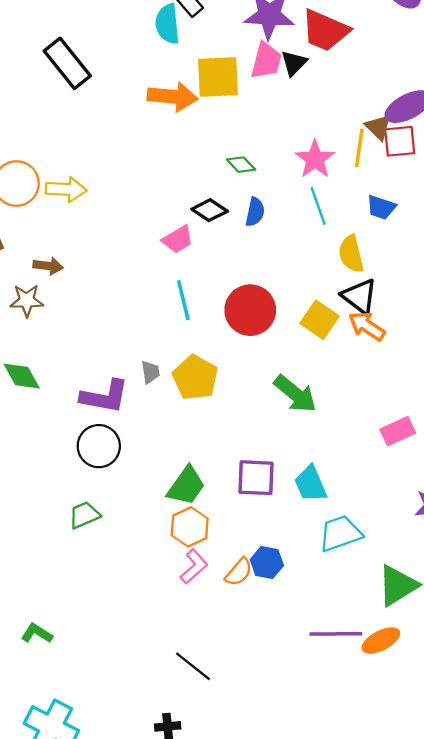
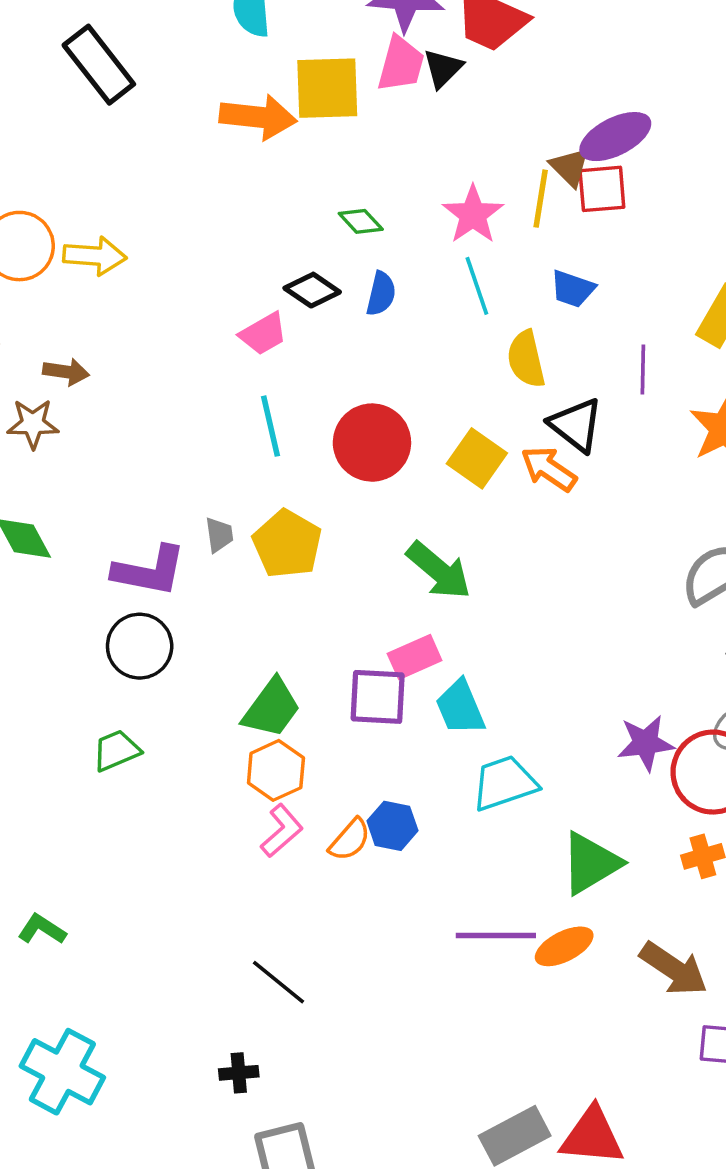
black triangle: (359, 296) -> (576, 425), moved
pink rectangle: (398, 431) -> (415, 657), moved

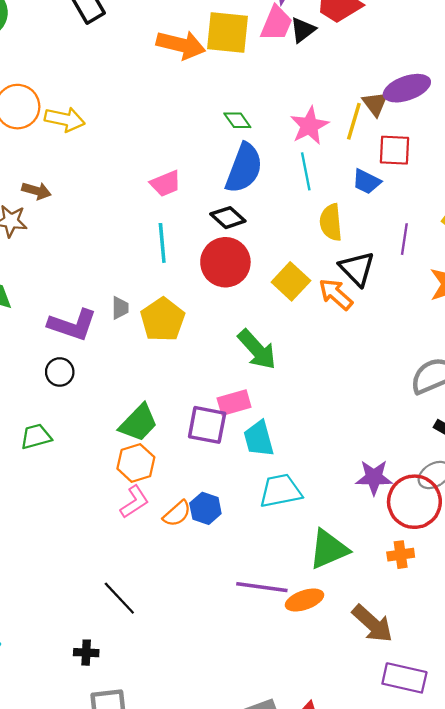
red square: (602, 189) -> (394, 150), moved
black diamond: (312, 290) -> (228, 218), moved
blue semicircle: (381, 294) -> (244, 168), size x1.8
black circle: (140, 646) -> (60, 372), size x0.7

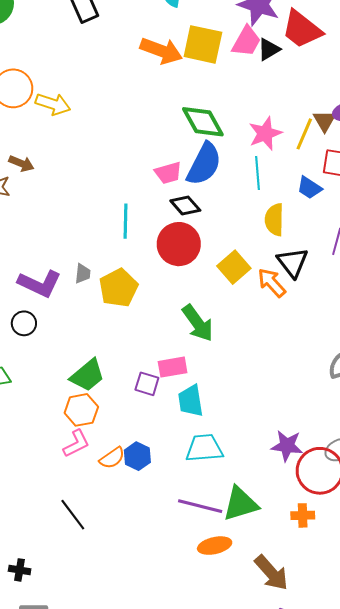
green diamond: (237, 120) -> (203, 122), size x1.8
pink trapezoid: (165, 183) -> (168, 173), moved
purple square: (207, 425) -> (147, 384), size x0.7
purple line: (262, 587) -> (200, 506), moved
black line: (119, 598) -> (73, 515), moved

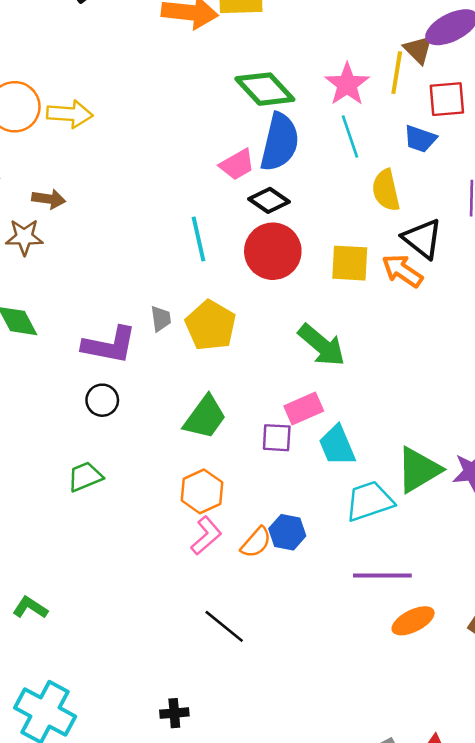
yellow square: (234, 267) -> (350, 263), turned -32
green trapezoid: (87, 375) -> (205, 417), moved
green triangle: (240, 504) -> (419, 470), moved

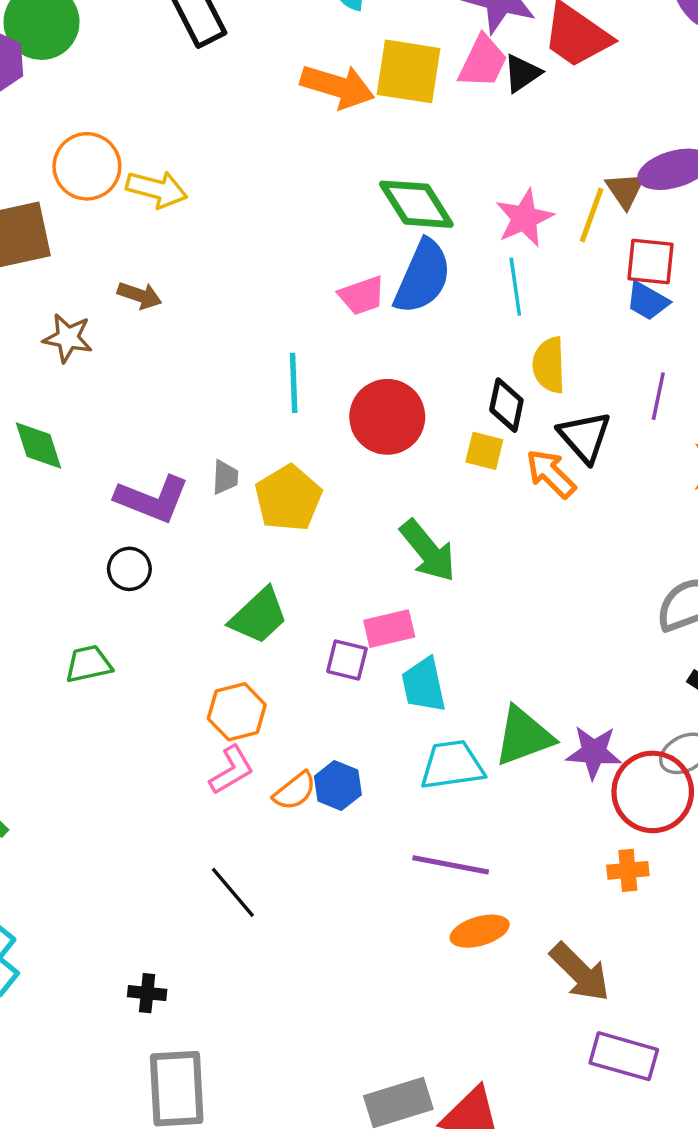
blue trapezoid: (420, 139) -> (647, 301), moved
brown arrow: (49, 199) -> (140, 295), moved
black diamond: (269, 200) -> (506, 405), moved, turned 57
yellow square: (350, 263) -> (484, 451), size x0.7

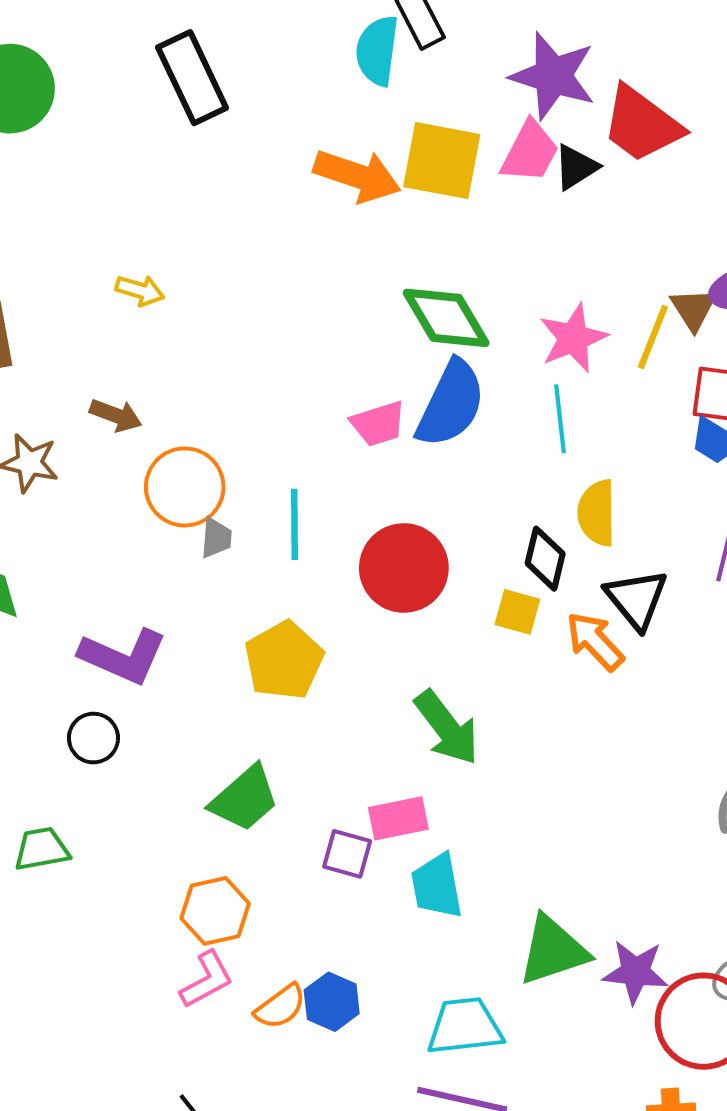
orange circle: (87, 166) -> (185, 487), moved
yellow arrow: (157, 189) -> (140, 290), size x0.7
gray trapezoid: (225, 477) -> (216, 538), moved
cyan trapezoid: (452, 765) -> (465, 1026), moved

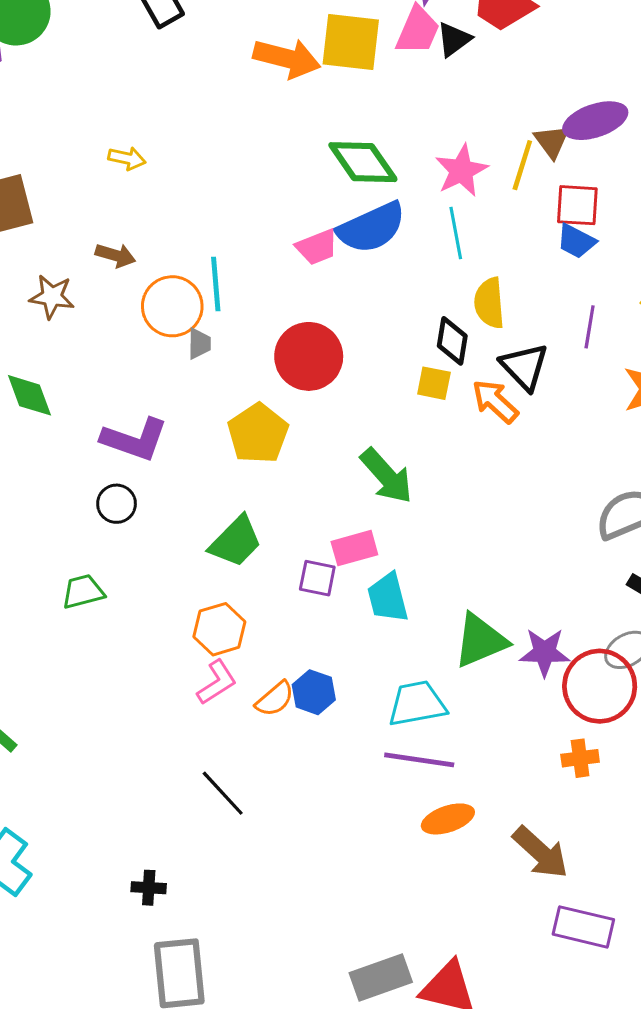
blue semicircle: (451, 404) -> (371, 228), turned 44
cyan line: (294, 524) -> (216, 284), moved
red circle: (404, 568) -> (309, 356), moved

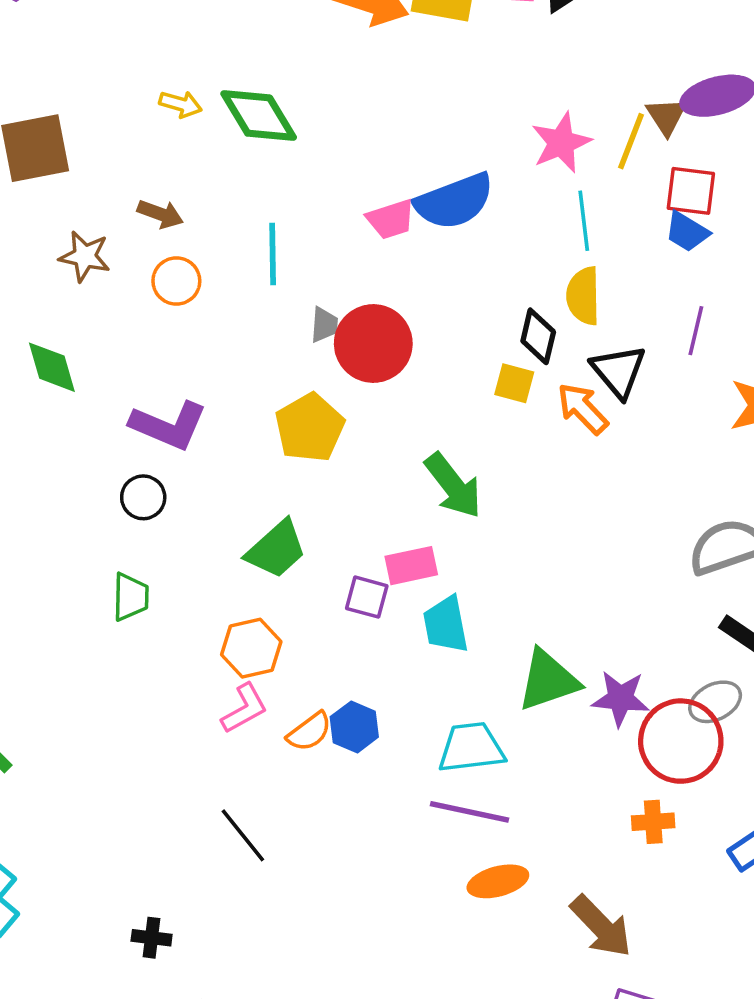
green diamond: (363, 162) -> (259, 116), moved
cyan line: (456, 233) -> (584, 221), moved
orange circle: (172, 306) -> (176, 281), moved, size x0.7
gray trapezoid: (199, 343) -> (324, 325), moved
green trapezoid: (83, 592) -> (131, 597), moved, turned 102

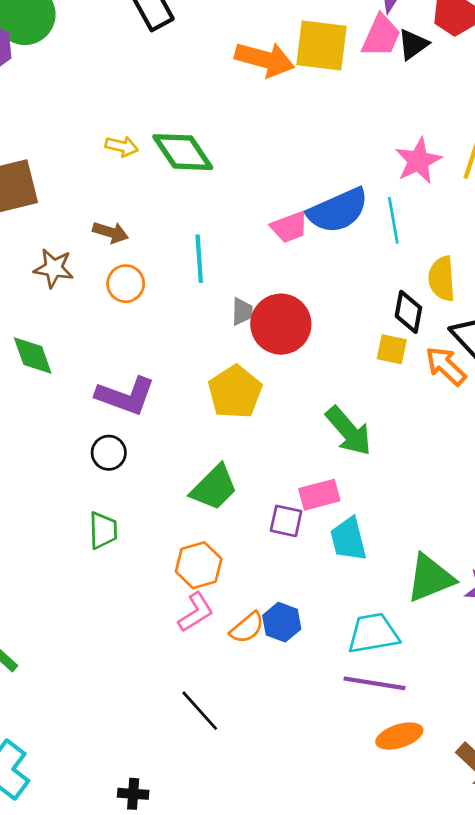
cyan line: (584, 221) -> (393, 220), moved

